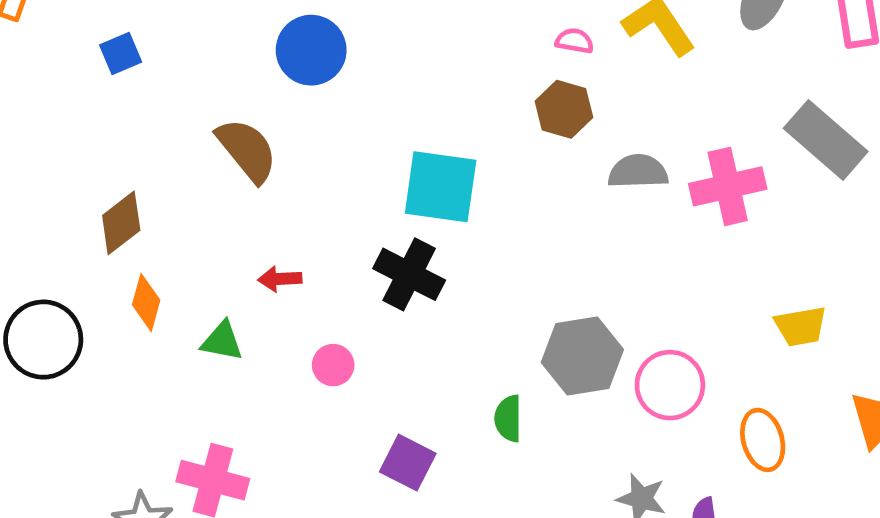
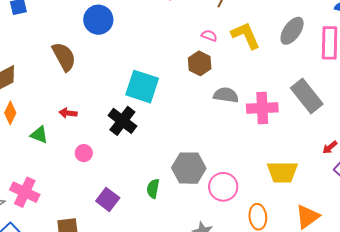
yellow trapezoid: (801, 326) -> (282, 172), size x1.4

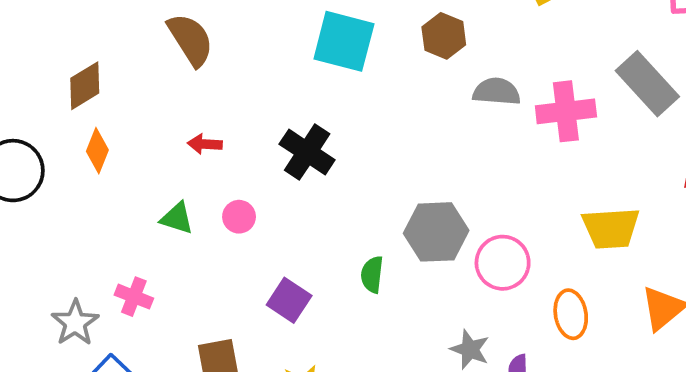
cyan square: (142, 87) -> (344, 41), moved
green triangle: (39, 135) -> (177, 218), moved
pink cross: (25, 192) -> (134, 297), size x0.7

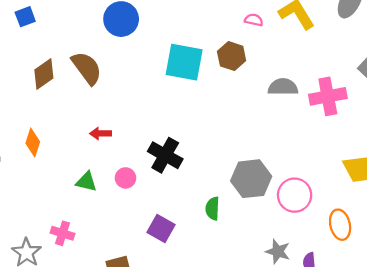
brown hexagon: (444, 36) -> (232, 56), moved
brown diamond: (85, 86) -> (44, 74), moved
black cross: (307, 152) -> (165, 155), moved

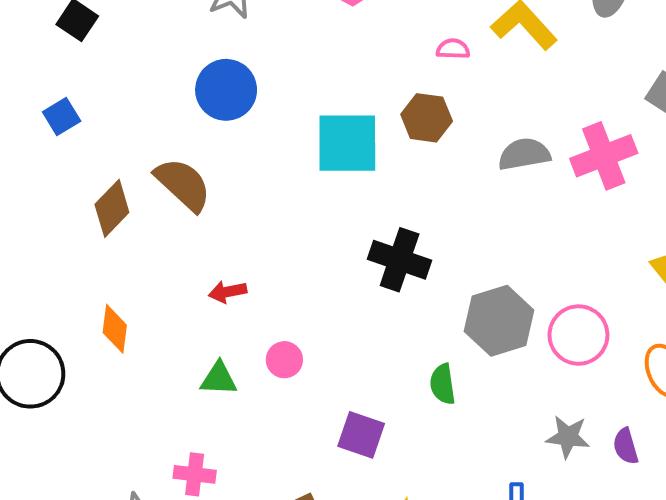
black cross: (165, 155) -> (400, 260), moved

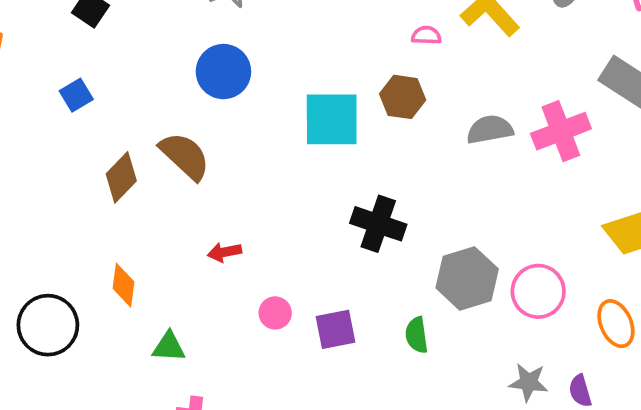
green triangle: (219, 379) -> (169, 347), moved
purple square: (361, 435) -> (336, 329), moved, turned -30

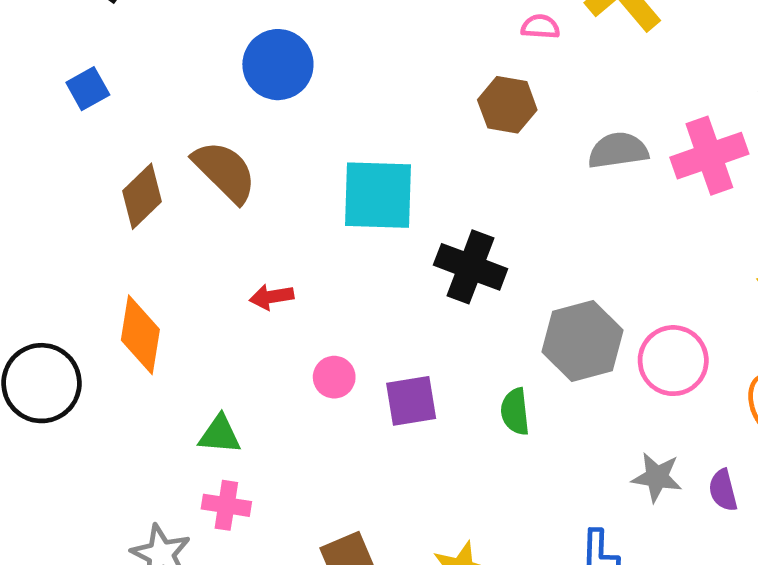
cyan square: (332, 119) -> (378, 195), moved
orange diamond: (123, 285) -> (140, 335), size x1.4
green triangle: (169, 347) -> (220, 435), moved

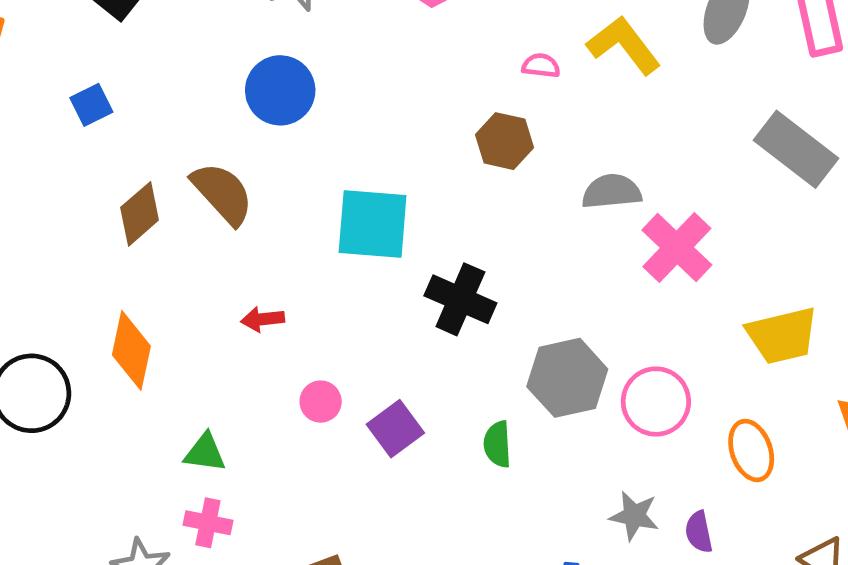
pink cross: (709, 156) -> (677, 247), moved, turned -30
purple square: (411, 401) -> (395, 429), turned -30

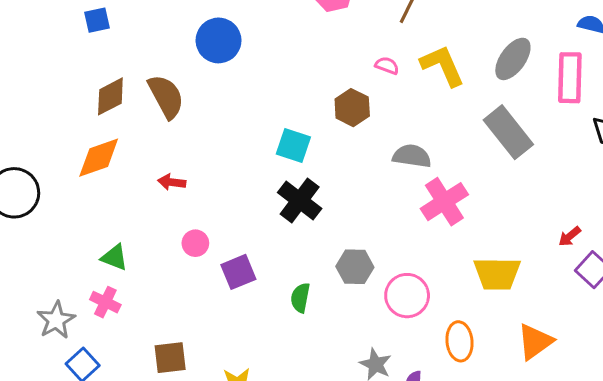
gray rectangle: (796, 149) -> (508, 132), moved
cyan square: (373, 224) -> (293, 146), moved, size x0.7
orange diamond: (131, 350) -> (99, 158), moved, turned 45
gray hexagon: (567, 378) -> (355, 267), size x0.7

